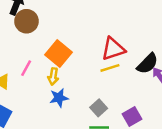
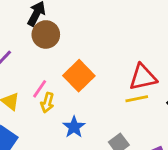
yellow arrow: (53, 76) -> (47, 103), moved
blue star: (59, 98) -> (74, 127), turned -30

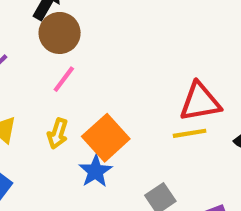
orange square: (79, 76) -> (106, 138), moved
pink line: (40, 89) -> (64, 79), moved

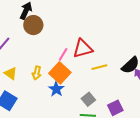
pink line: (64, 79) -> (63, 54), moved
red triangle: (200, 102) -> (83, 49), moved

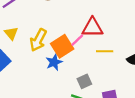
pink line: (63, 54) -> (77, 40), moved
yellow arrow: (37, 73) -> (38, 40), size x1.5

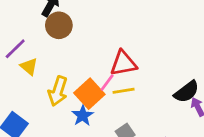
yellow triangle: (11, 33) -> (29, 67), moved
yellow line: (105, 51) -> (124, 91), moved

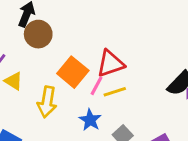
orange square: (89, 94) -> (73, 72), moved
blue star: (83, 116) -> (90, 120), moved

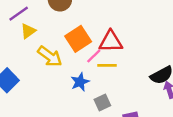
yellow triangle: (14, 81) -> (28, 31), turned 35
yellow arrow: (47, 102) -> (50, 56), turned -80

